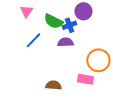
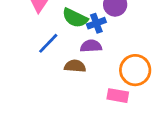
brown semicircle: (53, 85) -> (75, 66), moved

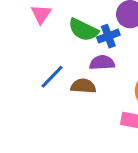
blue line: (48, 43) -> (52, 77), moved

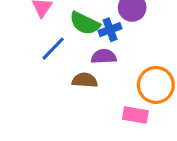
blue line: (52, 77) -> (53, 49), moved

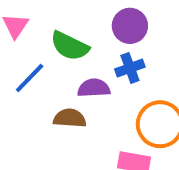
blue cross: (110, 30) -> (130, 68), moved

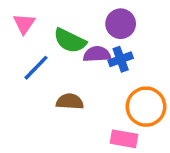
purple semicircle: (94, 88) -> (97, 54), moved

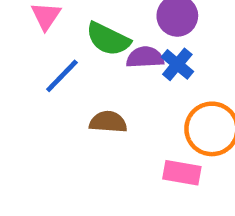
blue cross: (121, 59) -> (177, 64), turned -30

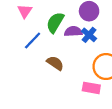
green semicircle: (108, 39) -> (55, 22), turned 95
brown semicircle: (108, 122) -> (55, 63), turned 30

